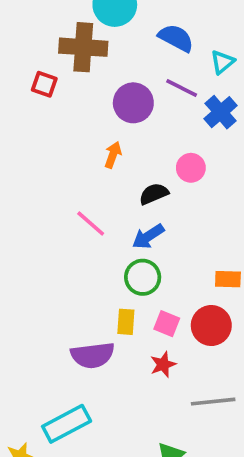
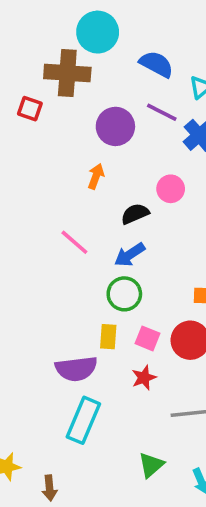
cyan rectangle: (67, 424) -> (83, 420), moved, turned -39

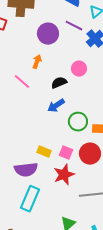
pink line: (74, 242) -> (22, 82), moved
green circle: (124, 294) -> (78, 122), moved
yellow rectangle: (108, 337) -> (44, 152), turned -72
red star: (144, 378) -> (64, 175), size x1.5

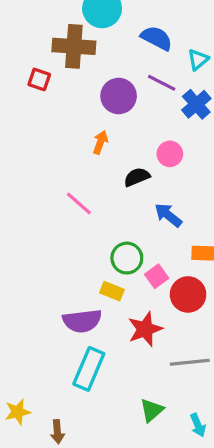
pink line: (22, 82) -> (79, 203), moved
blue arrow: (56, 106) -> (168, 215), moved, turned 72
green circle: (78, 122) -> (127, 258), moved
pink square: (66, 153) -> (157, 276), moved, turned 32

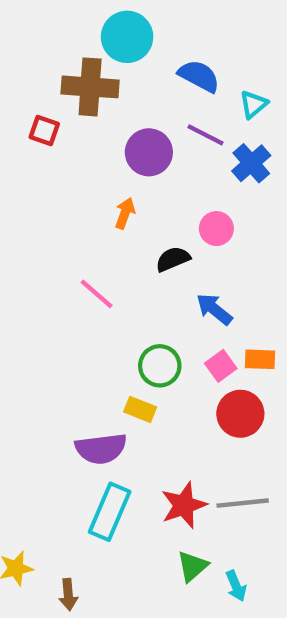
pink square: (157, 276) -> (221, 366), moved
red star: (145, 329) -> (184, 505), moved
cyan arrow: (198, 425) -> (236, 586), moved

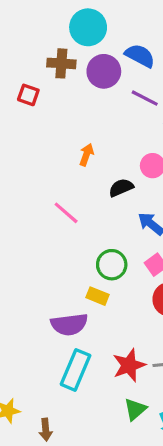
brown cross: (90, 87) -> (61, 63), size x0.7
purple circle: (149, 152) -> (104, 71), moved

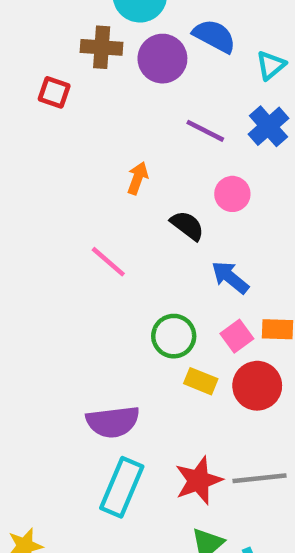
purple line: (145, 98) -> (205, 131), moved
black semicircle: (121, 188) -> (187, 226), turned 60
yellow rectangle: (98, 296) -> (201, 381), moved

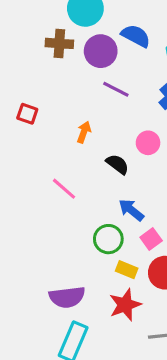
red square: (54, 92) -> (27, 114), moved
purple line: (205, 131) -> (116, 89), moved
blue arrow: (230, 277) -> (131, 210), moved
red star: (199, 480) -> (125, 305), moved

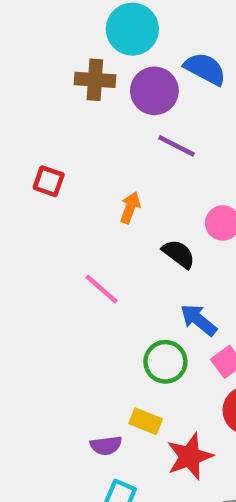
yellow rectangle: (127, 270) -> (146, 421), moved
purple semicircle: (67, 297) -> (106, 445), size x0.6

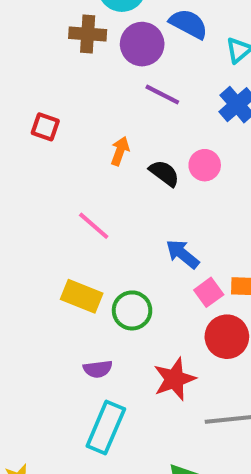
black semicircle: (179, 254) -> (164, 173), moved
green circle: (165, 362) -> (132, 310), moved
yellow rectangle: (146, 421) -> (82, 296), moved, size x1.4

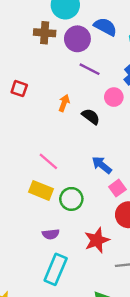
pink circle: (205, 165) -> (114, 97), moved
pink line: (94, 226) -> (48, 161), moved

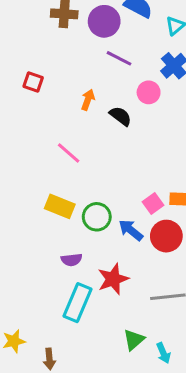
pink line: (48, 161) -> (69, 153), moved
blue arrow: (102, 165) -> (131, 230), moved
red star: (97, 240) -> (113, 279), moved

